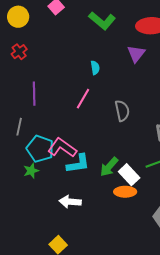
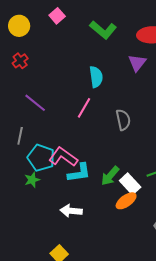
cyan semicircle: (95, 68) -> (96, 77), size x1.5
purple line: (34, 94) -> (35, 103), turned -50
orange ellipse: (125, 192) -> (126, 201), turned -35

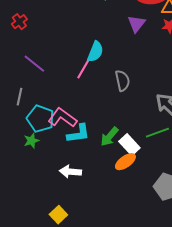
cyan semicircle: (96, 77) -> (95, 52), moved, turned 30

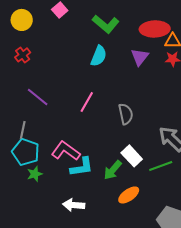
cyan semicircle: (95, 52) -> (99, 56), moved
cyan pentagon: (40, 119) -> (26, 152), moved
white rectangle: (129, 145) -> (132, 156), moved

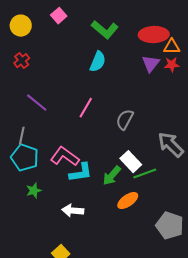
purple triangle: (140, 57) -> (151, 64), moved
gray semicircle: (126, 114) -> (125, 120), turned -140
green line: (161, 166) -> (145, 174), moved
green star: (35, 174) -> (34, 191), moved

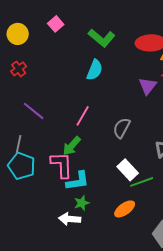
purple triangle: (151, 64) -> (148, 86), moved
pink L-shape: (65, 157) -> (62, 165), turned 52
green arrow: (112, 176) -> (72, 146), moved
green star: (34, 191) -> (82, 203), moved

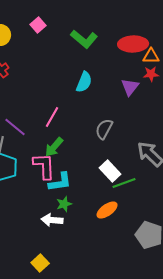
cyan semicircle: (95, 70) -> (84, 82), moved
purple line: (34, 111) -> (15, 127), moved
pink line: (83, 116) -> (52, 117), moved

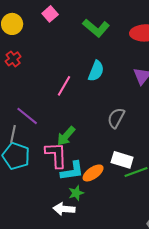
pink line: (52, 117) -> (64, 86), moved
white rectangle: (110, 171) -> (122, 160), turned -30
orange ellipse: (107, 210) -> (93, 173), moved

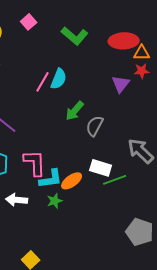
cyan semicircle: (96, 71) -> (59, 79), moved
pink line: (64, 86) -> (43, 82), moved
green arrow: (66, 136) -> (75, 111), moved
white arrow: (64, 209) -> (17, 200), moved

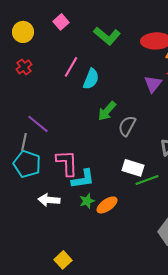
pink line: (43, 82) -> (71, 67), moved
orange ellipse: (72, 181) -> (107, 205), moved

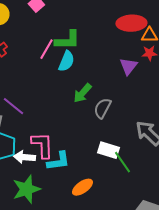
green L-shape: (107, 36) -> (67, 40), moved, turned -40
green line: (147, 180) -> (122, 162), turned 75
white arrow: (49, 200) -> (24, 157), moved
green star: (87, 201) -> (26, 189), moved, size x1.8

